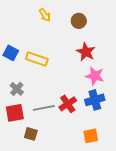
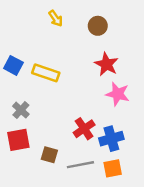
blue cross: (95, 100) -> (111, 139), moved
gray line: (44, 108) -> (80, 165), moved
brown square: (31, 134) -> (49, 155), moved

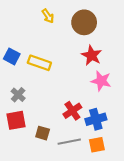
brown circle: (98, 26) -> (84, 22), size x1.5

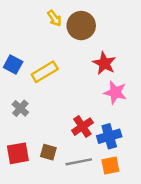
brown circle: (84, 22) -> (81, 26), moved
yellow rectangle: (39, 63) -> (45, 72), turned -50
red square: (16, 120) -> (18, 153), moved

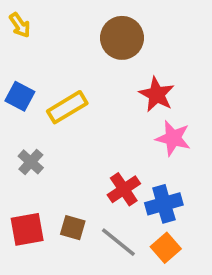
yellow arrow: (54, 18) -> (20, 25), moved
gray line: (79, 162) -> (118, 242), turned 50
orange square: (110, 165) -> (166, 248), turned -30

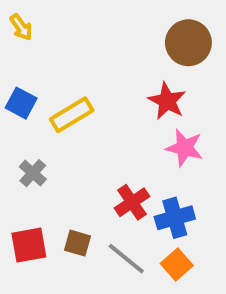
brown circle: (122, 38) -> (188, 43), moved

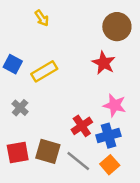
yellow arrow: (21, 27) -> (42, 18), moved
pink star: (185, 148) -> (115, 105), moved
brown square: (78, 243) -> (48, 151), size x1.5

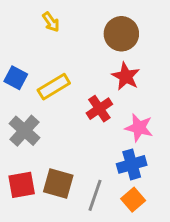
brown circle: (117, 27) -> (121, 34), moved
gray cross: (20, 108) -> (24, 131), size x1.5
red cross: (82, 126) -> (99, 109), moved
gray line: (78, 161) -> (95, 195), turned 70

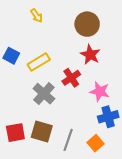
gray cross: (24, 131) -> (44, 94), moved
blue cross: (132, 164) -> (108, 117), moved

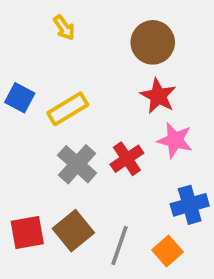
red cross: (71, 78) -> (127, 159), moved
pink star: (100, 91) -> (175, 140), moved
brown square: (42, 132) -> (73, 231), turned 35

